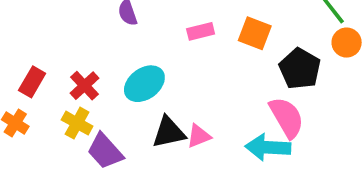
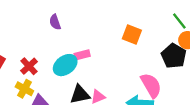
pink rectangle: (201, 31) -> (82, 55), moved
black pentagon: (300, 69) -> (174, 56), moved

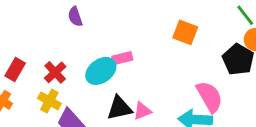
purple semicircle: (55, 22) -> (75, 17), moved

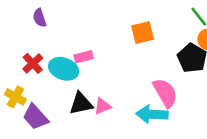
orange square: (185, 32) -> (143, 33), turned -35
cyan ellipse: (101, 71) -> (64, 69), turned 56
red cross: (55, 72) -> (33, 63), moved

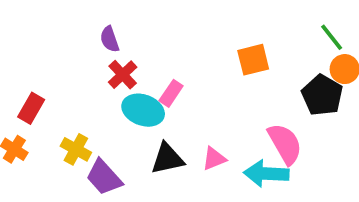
pink rectangle: (84, 57) -> (171, 93), turned -42
red cross: (33, 63) -> (123, 75), moved
pink triangle: (102, 106) -> (214, 159), moved

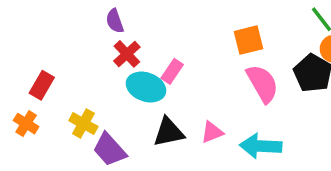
pink semicircle: (285, 144) -> (262, 84), moved

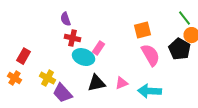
red cross: (127, 54) -> (72, 38), turned -35

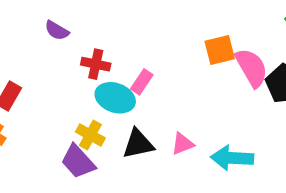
purple semicircle: (66, 19) -> (57, 30), moved, turned -40
pink semicircle: (150, 55) -> (252, 68), moved
yellow cross: (48, 78) -> (90, 135), moved

